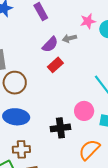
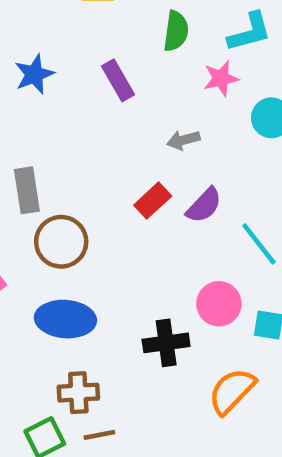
pink star: (88, 21) -> (221, 78), moved
purple semicircle: (50, 44) -> (204, 205), moved

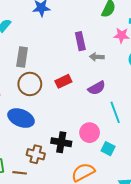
purple rectangle: (118, 80) -> (80, 41), moved
red rectangle: (153, 201) -> (63, 81), moved
brown cross: (78, 393) -> (36, 154), moved

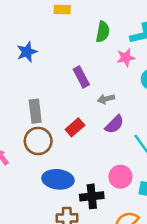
gray rectangle: (22, 57) -> (35, 111), moved
gray arrow: (97, 57) -> (106, 99), moved
blue ellipse: (21, 118) -> (58, 179), moved

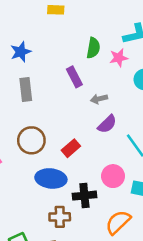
green semicircle: (103, 32) -> (93, 48), moved
gray rectangle: (35, 111) -> (26, 90), moved
red rectangle: (75, 127) -> (71, 148), moved

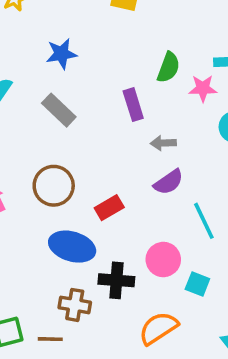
gray rectangle: (26, 90) -> (59, 110), turned -50

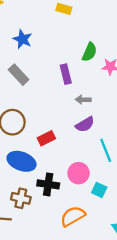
blue star: (61, 54) -> (22, 39), turned 30

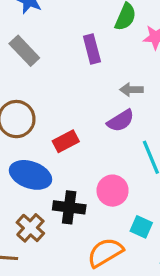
gray arrow: (83, 100) -> (132, 90), moved
cyan square: (99, 190) -> (141, 227), moved
brown cross: (21, 198) -> (30, 228), turned 30

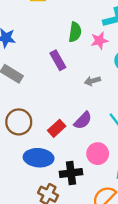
purple semicircle: (121, 121) -> (83, 120), moved

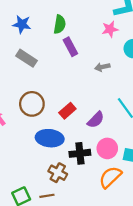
green semicircle: (75, 32) -> (60, 24), moved
purple semicircle: (83, 120) -> (96, 120), moved
pink circle: (98, 154) -> (107, 148), moved

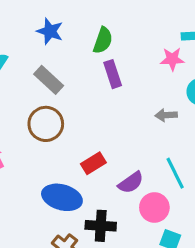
gray arrow: (102, 67) -> (166, 115), moved
brown circle: (32, 104) -> (46, 124), moved
pink circle: (107, 148) -> (154, 208), moved

